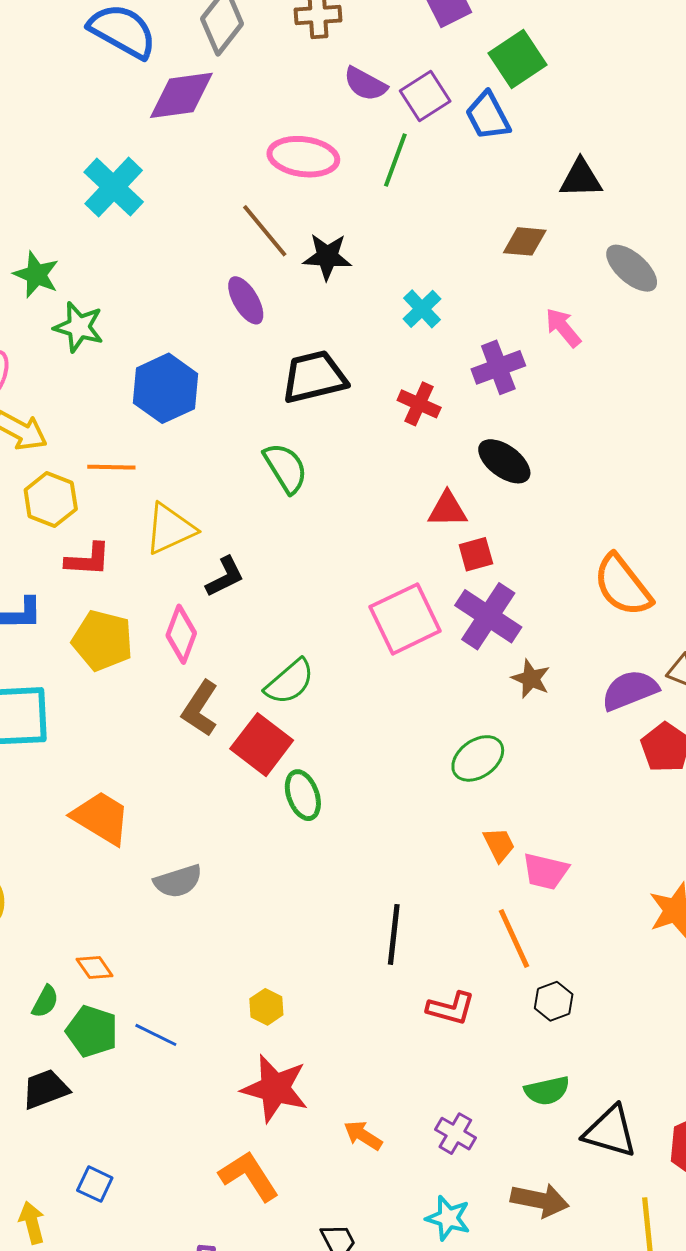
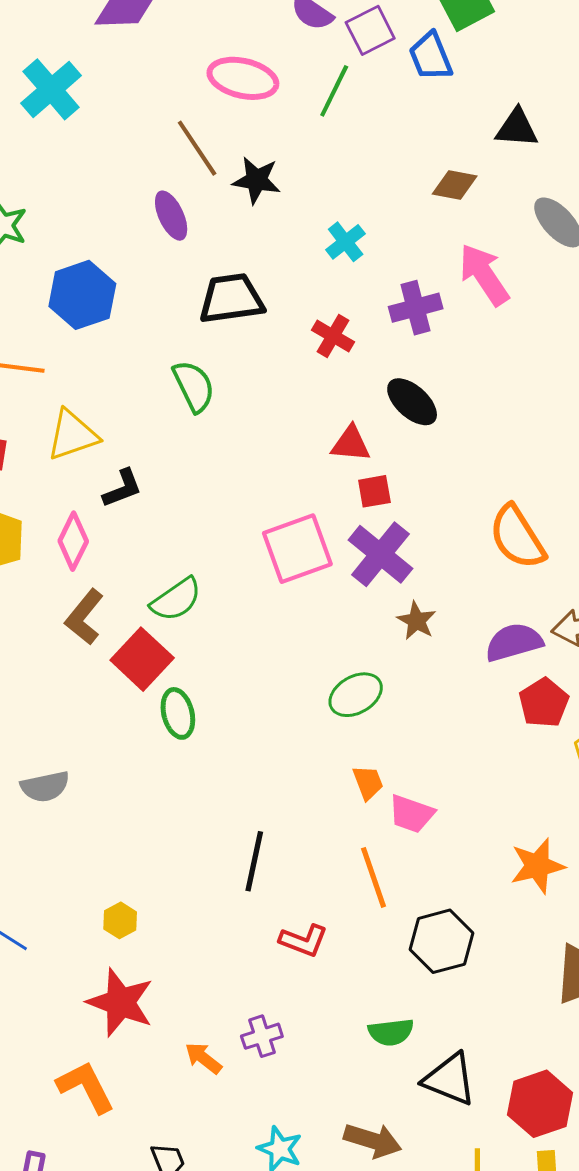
pink arrow: (563, 328) -> (484, 275), size x1.5
black hexagon: (554, 1001) -> (442, 941), moved, size x1.6
purple cross: (455, 1134) -> (262, 1036), moved, turned 36

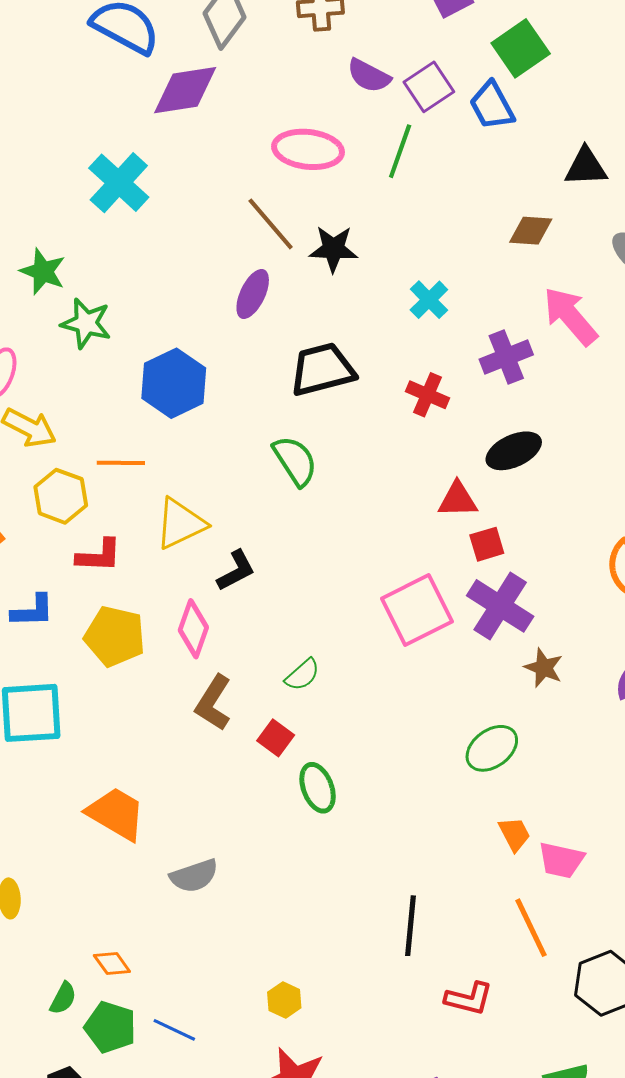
purple ellipse: (171, 216) -> (253, 294), turned 57
black ellipse: (412, 402) -> (514, 451), turned -60
green semicircle: (176, 599) -> (302, 675), size x0.7
red square: (142, 659) -> (276, 738), size x0.6

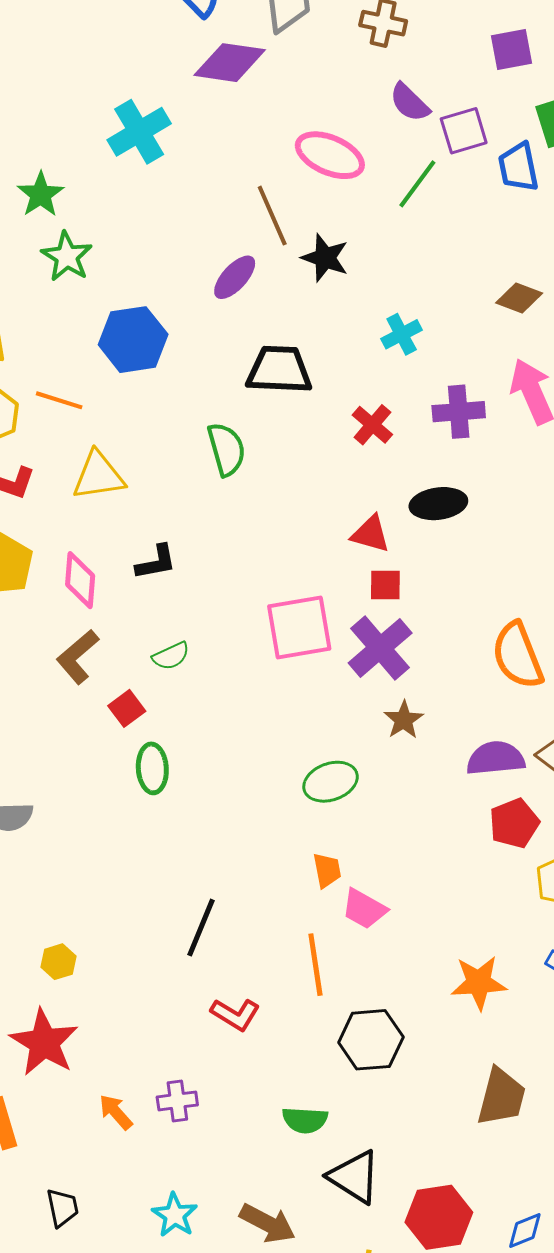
black L-shape: (236, 571) -> (156, 562), moved
pink diamond: (193, 629) -> (80, 580), turned -32

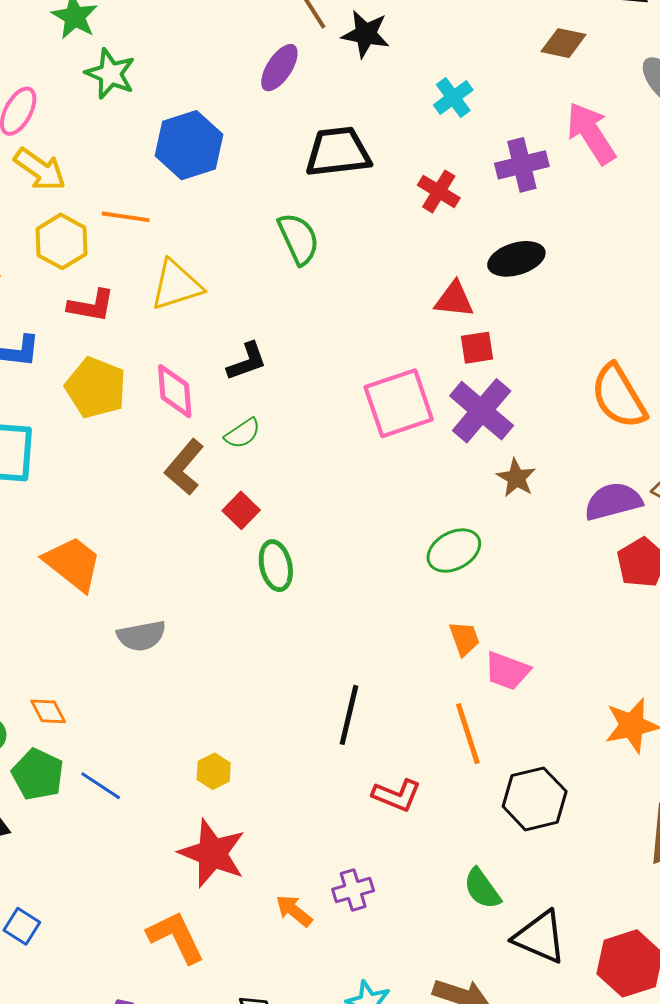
green semicircle: (171, 656) -> (242, 433), moved
green semicircle: (305, 1120) -> (482, 889), turned 60

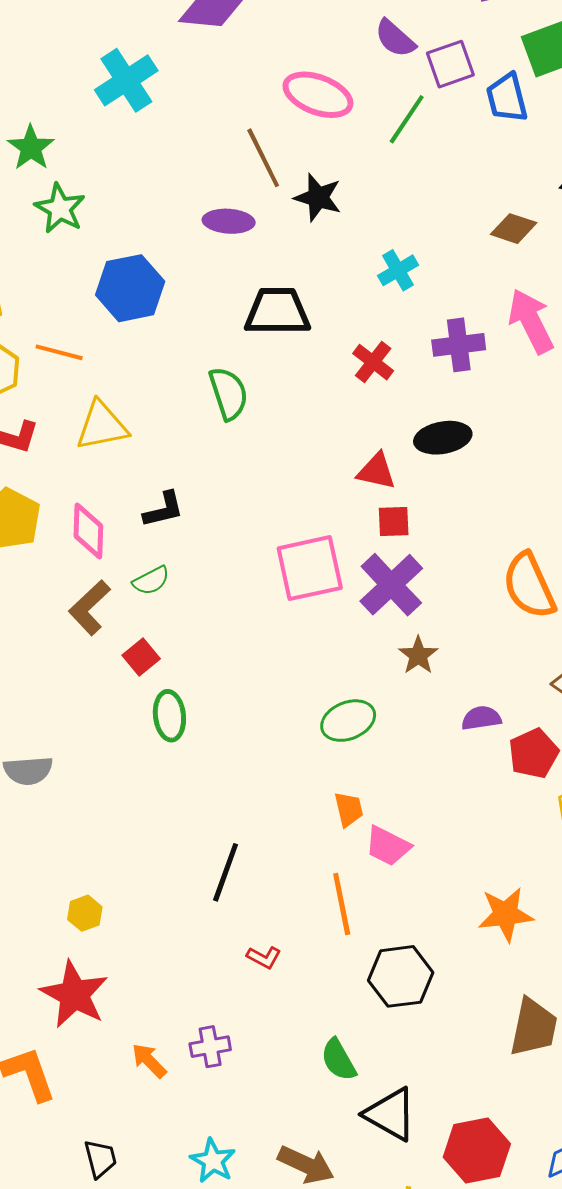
purple ellipse: (279, 68) -> (229, 221), turned 54
purple semicircle: (613, 501) -> (481, 718), moved, size x0.7
red L-shape: (397, 795) -> (264, 957), size x0.7

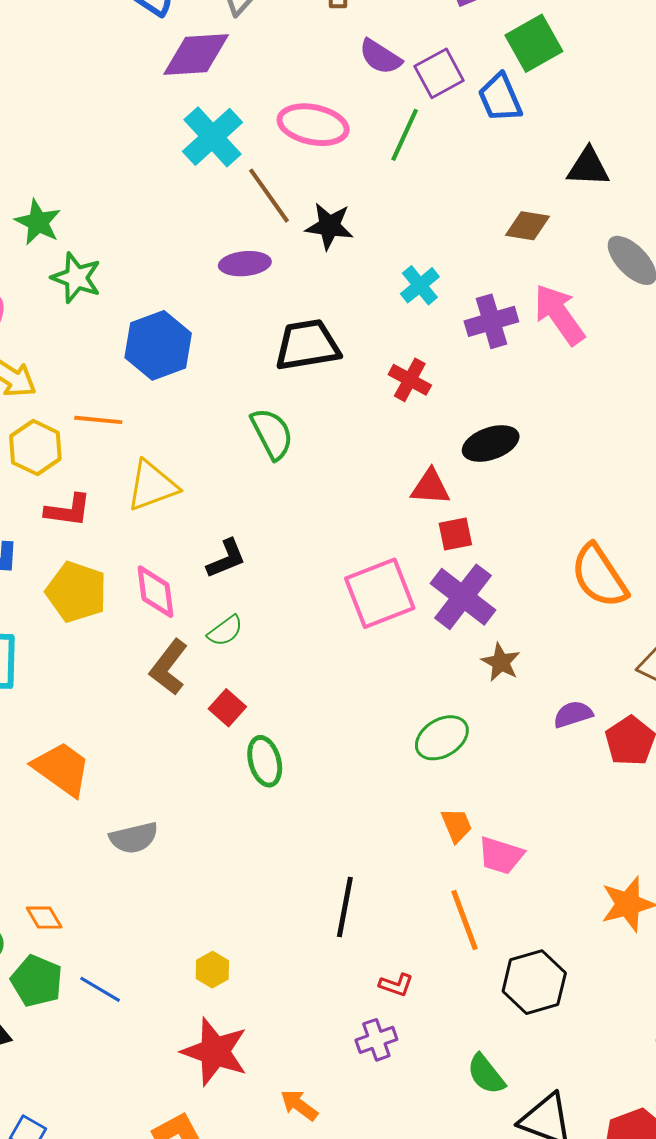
cyan cross: (126, 80) -> (213, 137), moved
purple cross: (459, 345) -> (491, 321), moved
purple cross: (210, 1047) -> (376, 1040), moved

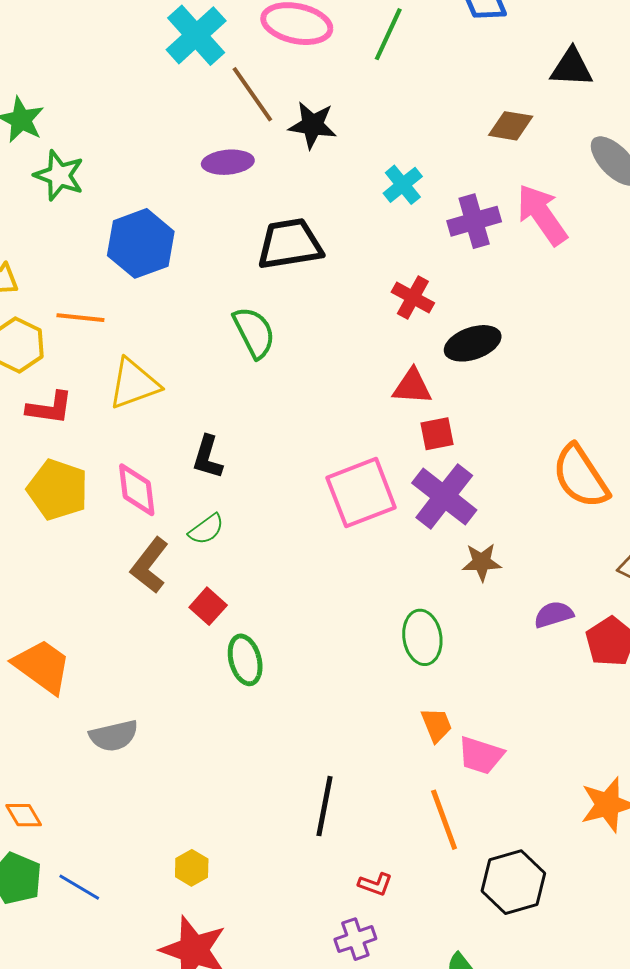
red cross: (410, 380) -> (413, 297), moved
black L-shape: (226, 559) -> (208, 457), turned 129
brown star: (501, 662) -> (482, 562), turned -30
green ellipse: (442, 738) -> (422, 637), turned -68

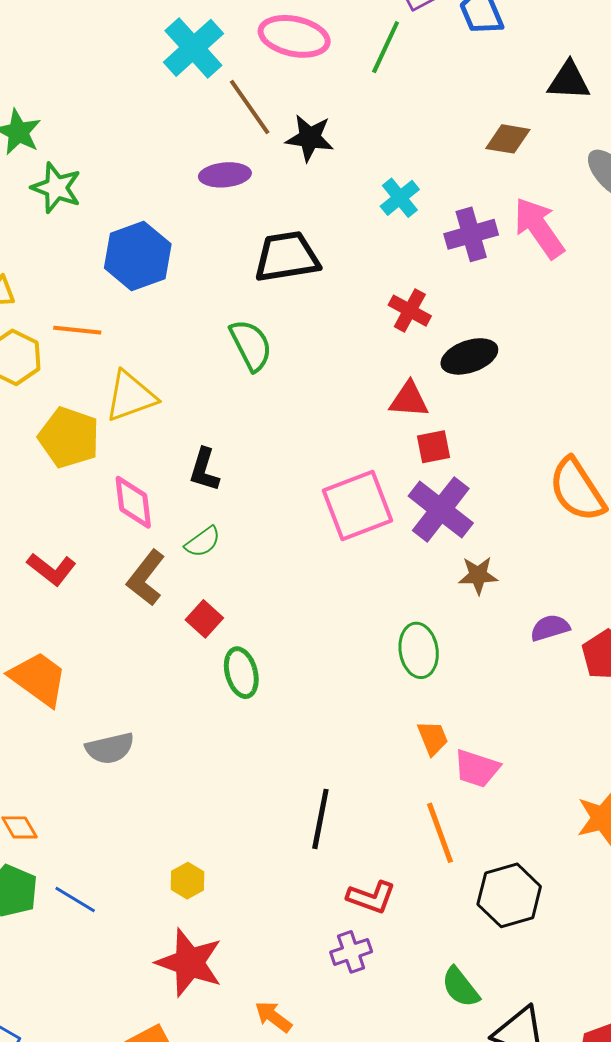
red L-shape: (50, 408) -> (52, 569), moved, turned 30
yellow pentagon: (58, 490) -> (69, 437), moved
red L-shape: (375, 884) -> (371, 897), size x1.4

